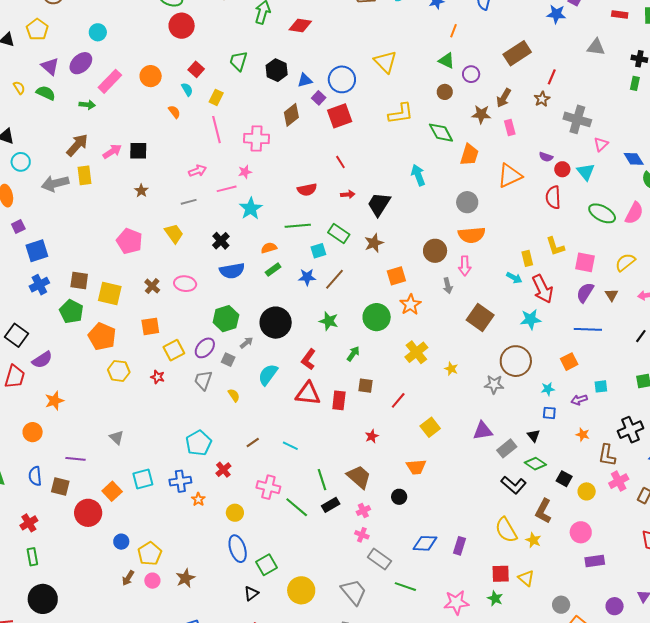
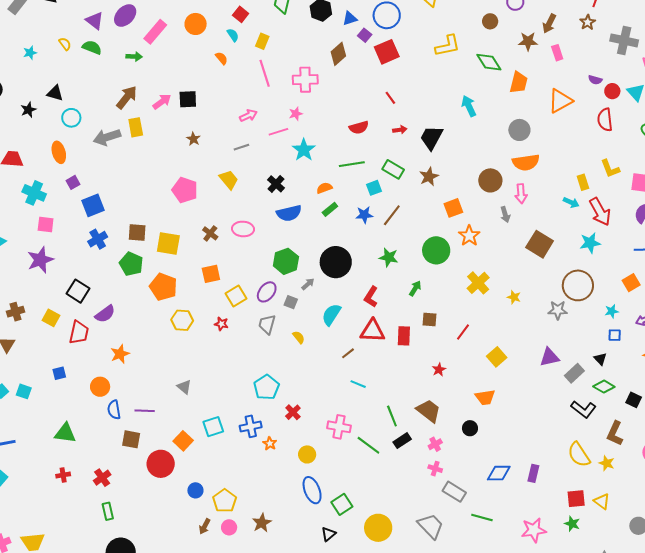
brown line: (253, 443) -> (348, 353), moved
blue semicircle: (35, 476) -> (114, 410), moved

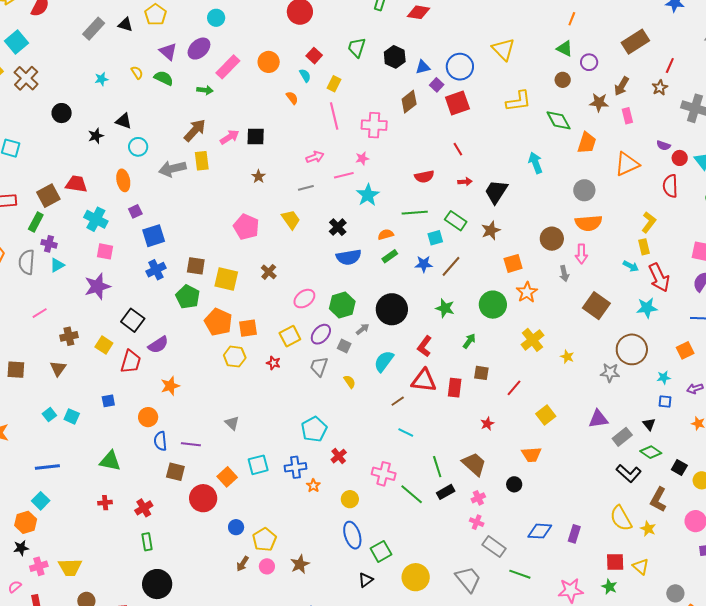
yellow L-shape: (610, 169) -> (649, 222), moved, turned -125
pink ellipse: (243, 229) -> (304, 299), moved, turned -45
orange square: (211, 274) -> (248, 328), moved

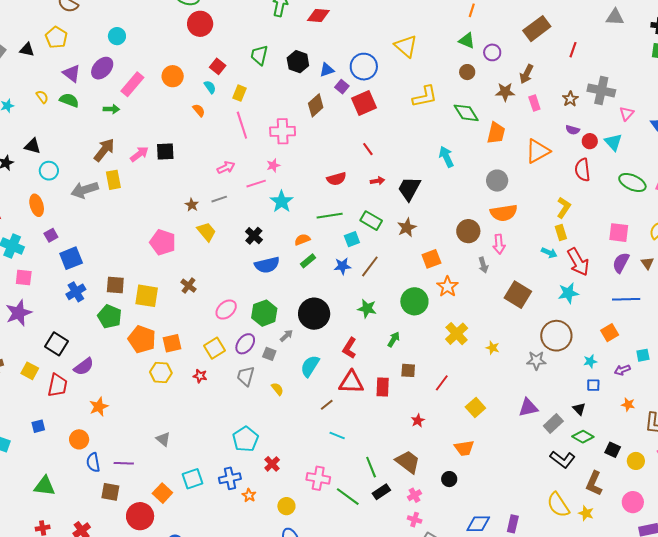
brown star: (660, 88) -> (570, 99), moved
brown star: (259, 176) -> (192, 205), moved

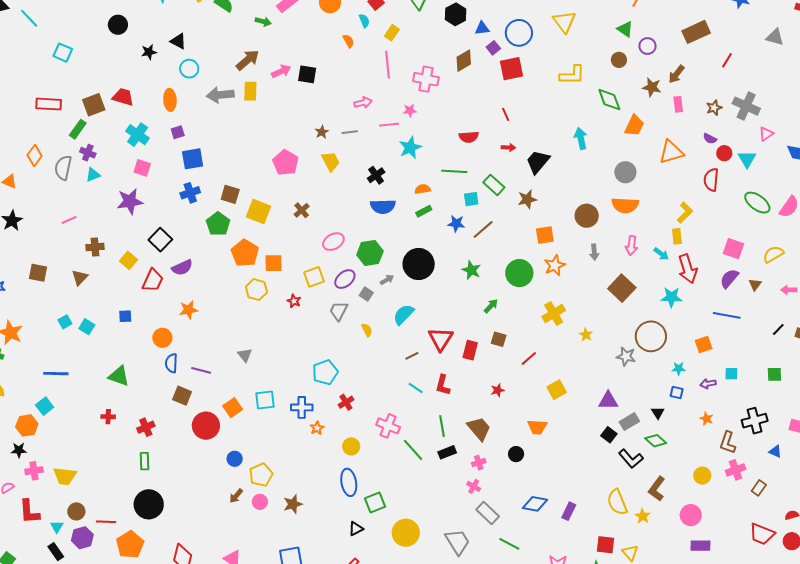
pink arrow: (499, 244) -> (631, 246), moved
red L-shape: (349, 348) -> (443, 385), moved, turned -30
red triangle: (351, 382) -> (441, 339), turned 48
black square: (613, 450) -> (609, 435), moved

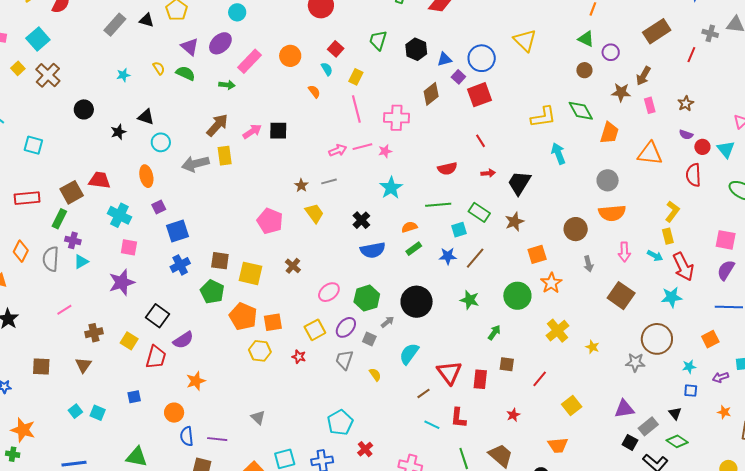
yellow L-shape: (572, 75) -> (543, 117), moved
gray cross: (746, 106) -> (710, 33), moved, size x0.6
pink line: (389, 125) -> (362, 147), moved
orange triangle: (671, 152) -> (650, 154), turned 32

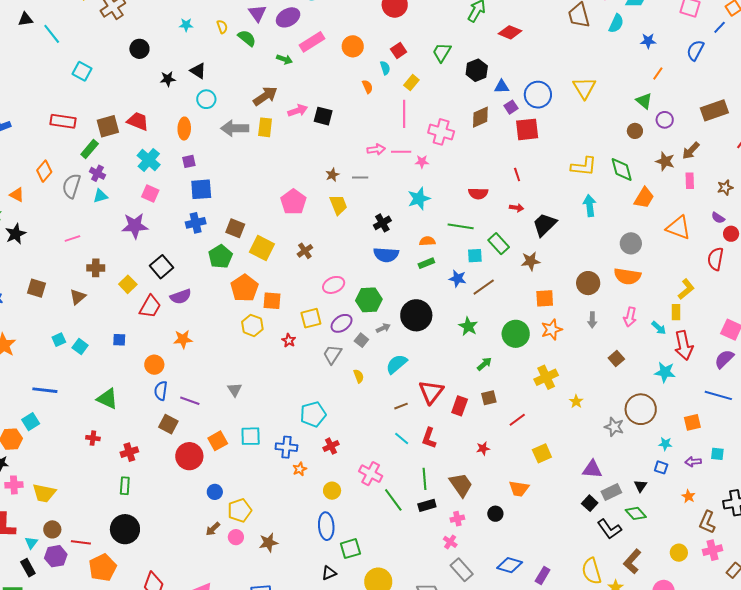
brown square: (621, 296) -> (616, 358), size x0.6
brown square: (507, 364) -> (489, 398), turned -35

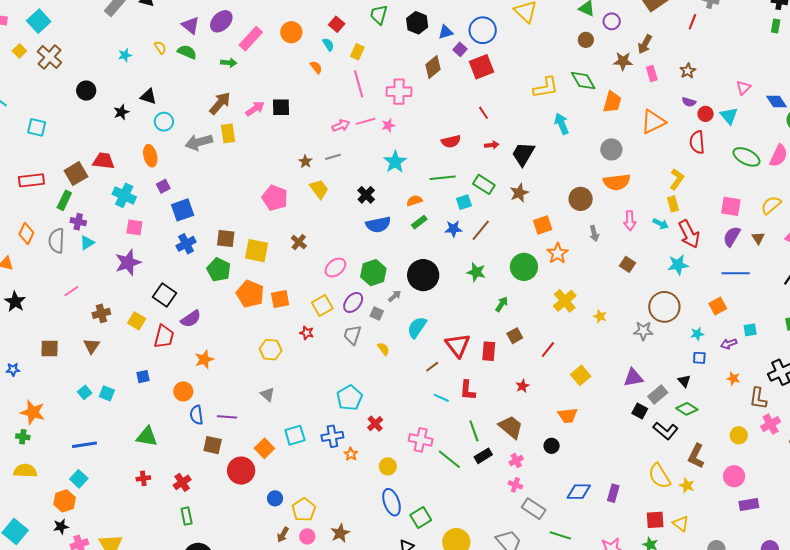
orange triangle: (678, 228) -> (653, 122), turned -32
yellow hexagon: (252, 325) -> (271, 350), moved

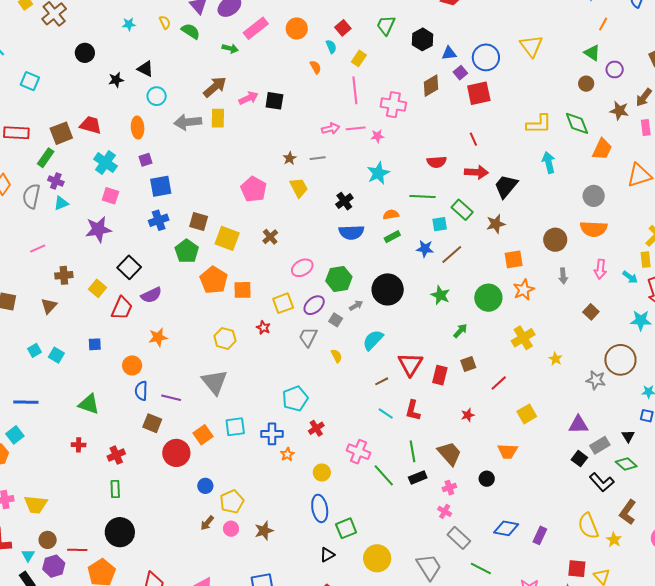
red arrow: (492, 145) -> (476, 172), size x1.6
gray triangle: (267, 394) -> (215, 382), size x1.8

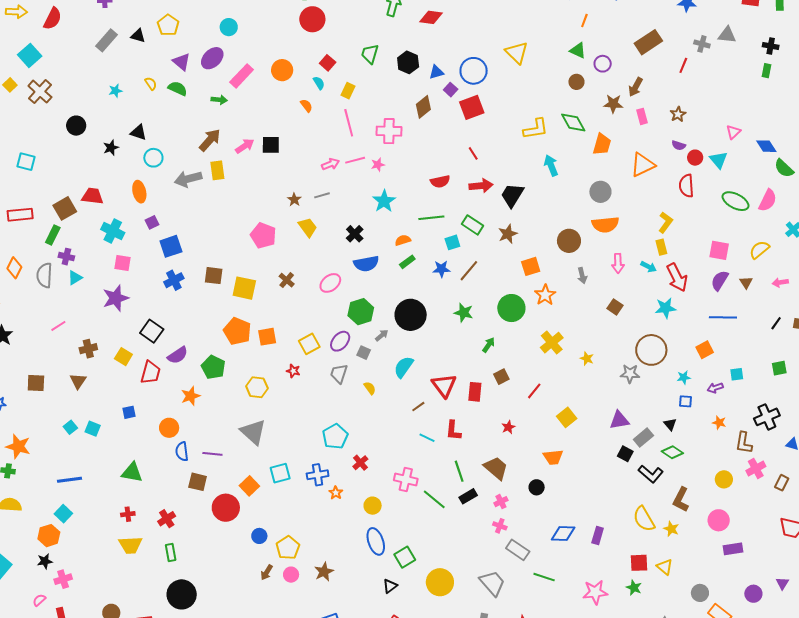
green pentagon: (187, 251) -> (213, 367), moved
pink ellipse: (302, 268) -> (330, 283), moved
yellow trapezoid: (36, 505) -> (130, 545), moved

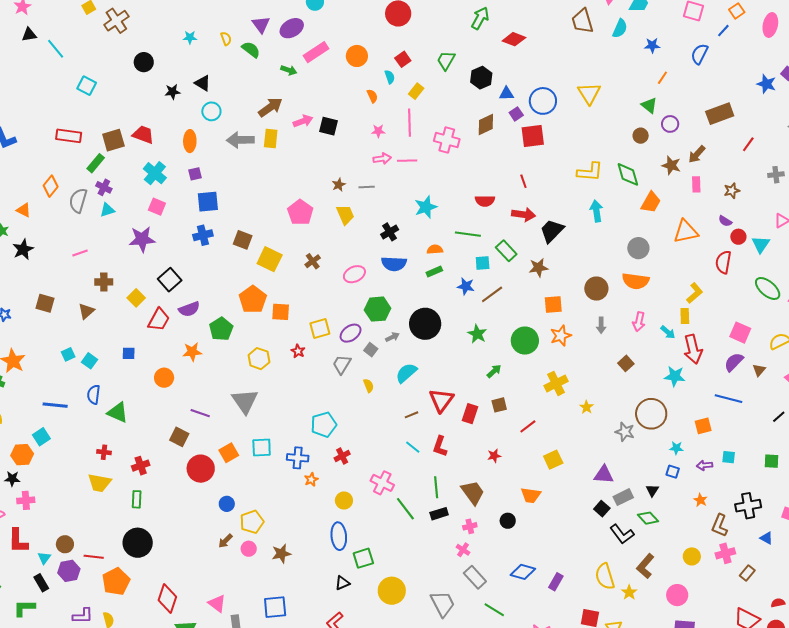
gray cross: (702, 44) -> (776, 175), moved, turned -35
pink star: (378, 165) -> (378, 131), moved
blue semicircle: (182, 451) -> (94, 395), moved

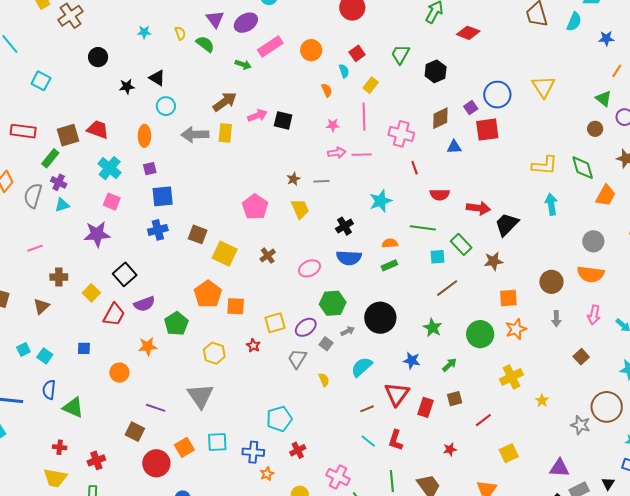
blue triangle: (507, 94) -> (454, 147), moved
red line: (523, 181) -> (415, 168), moved
blue star: (466, 286) -> (412, 361), moved

